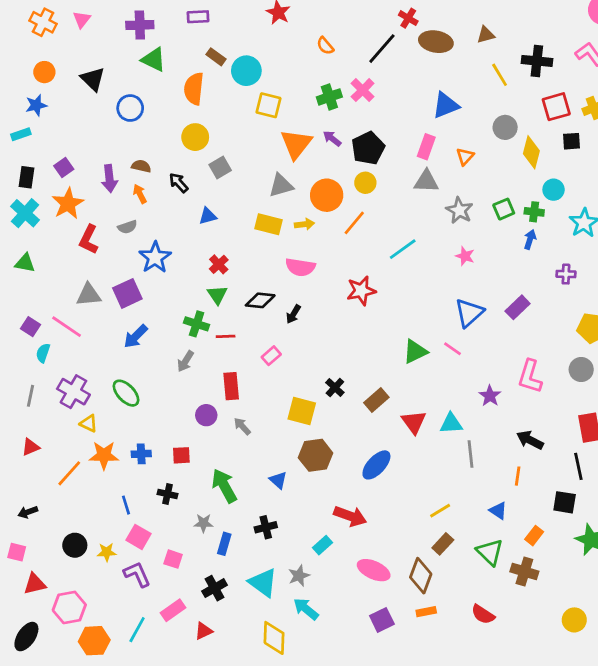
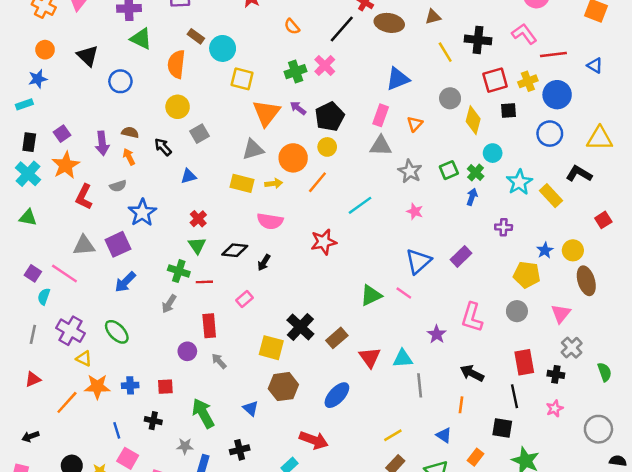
green cross: (534, 212) -> (476, 173), turned 35
black cross: (335, 387) -> (300, 327), size x1.6

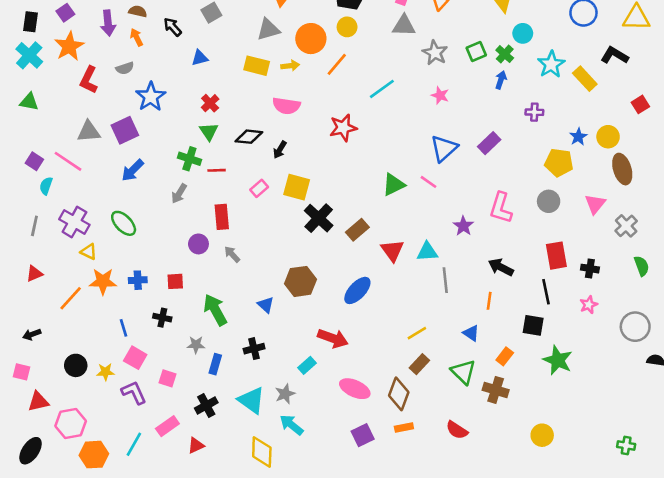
yellow square: (271, 348) -> (297, 187), moved
gray cross: (572, 348) -> (626, 226), moved

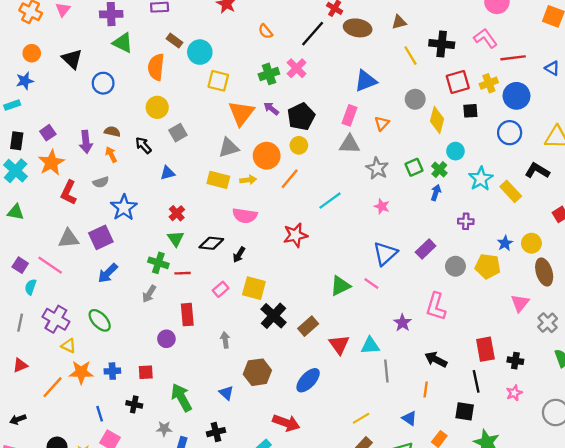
gray circle: (549, 201) -> (455, 266), moved
gray arrow: (232, 254) -> (225, 340), moved, turned 35

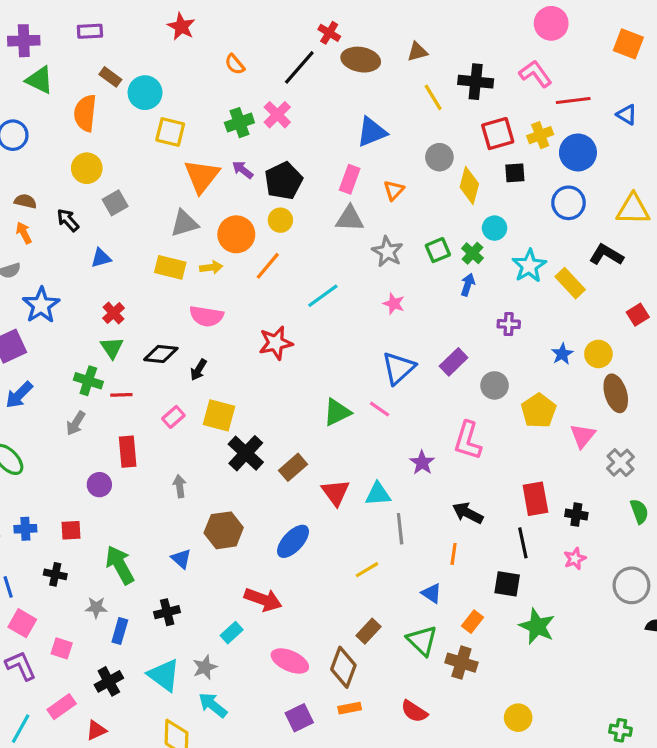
yellow pentagon: (488, 266) -> (539, 411), moved, turned 30
yellow line: (361, 418) -> (367, 570), moved

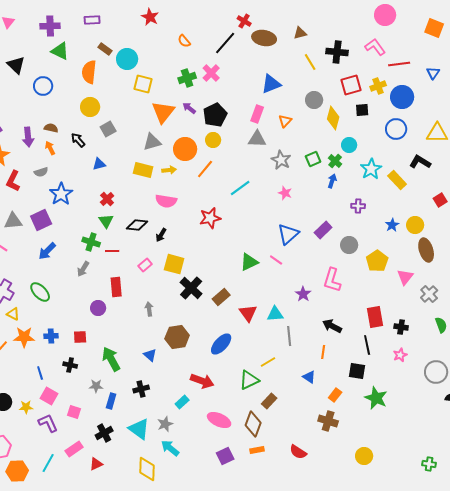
blue triangle: (627, 115) -> (433, 73), turned 32
green triangle: (422, 640) -> (249, 380), moved, turned 50

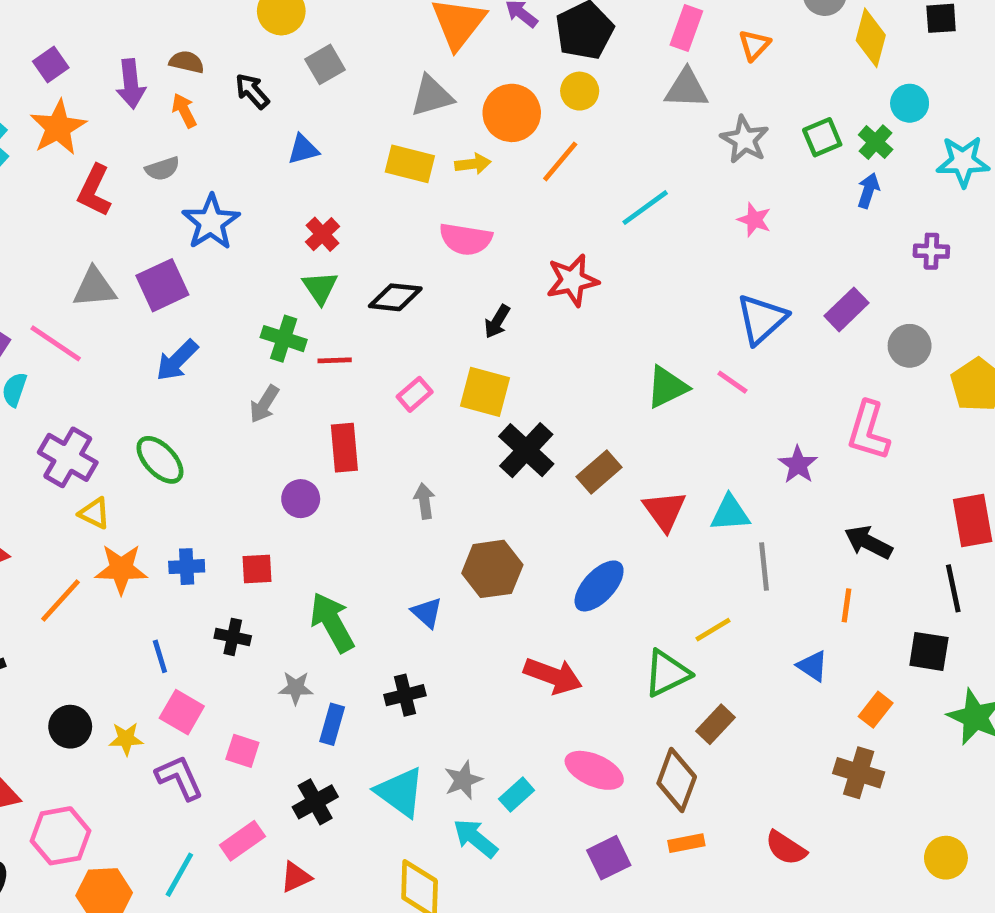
cyan star: (371, 169) -> (963, 161), turned 30
black arrow: (161, 235) -> (497, 322), moved
cyan rectangle: (182, 402) -> (517, 795), moved

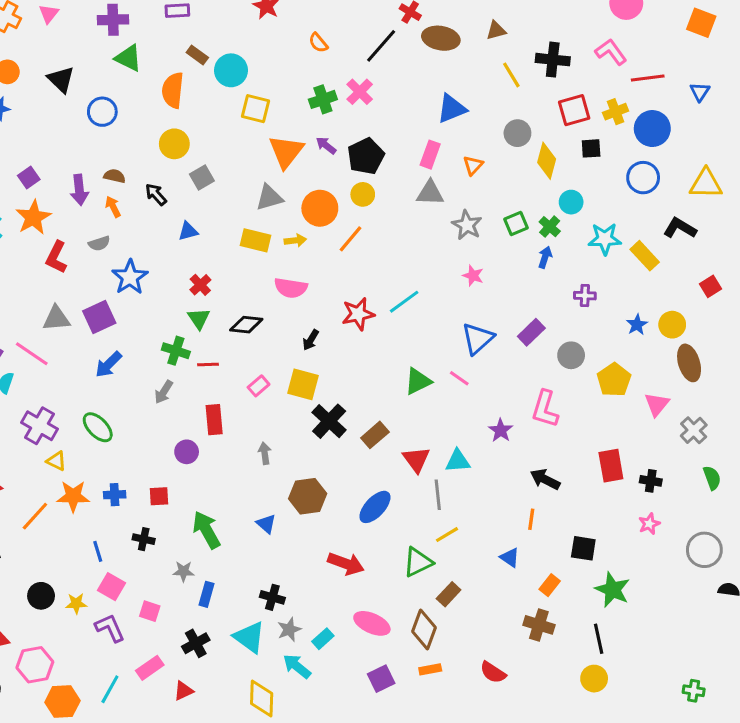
cyan line: (645, 208) -> (404, 302), moved
gray line: (764, 567) -> (438, 495), moved
black line: (953, 588) -> (599, 639), moved
black cross: (405, 695) -> (272, 597), moved, turned 30

